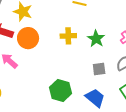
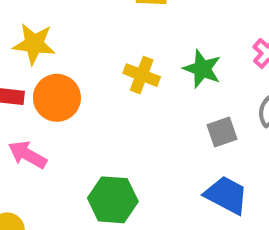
yellow cross: (68, 36) -> (142, 75), turned 35
green hexagon: (61, 90) -> (113, 200), moved

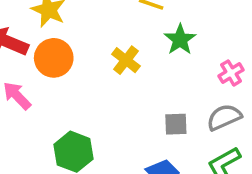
green star: (202, 69) -> (180, 40), moved

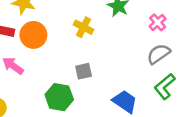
gray square: (176, 124) -> (84, 71), moved

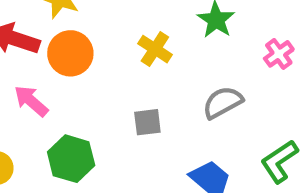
gray semicircle: (159, 54) -> (223, 102), moved
green hexagon: (59, 97) -> (71, 159), moved

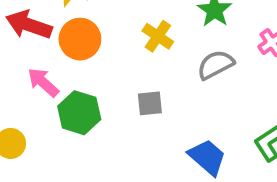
gray semicircle: (223, 102) -> (215, 65), moved
green hexagon: (71, 159) -> (79, 113), moved

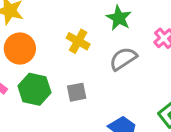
green hexagon: (79, 113) -> (34, 89), moved

